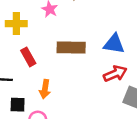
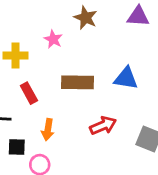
red arrow: (115, 74) -> (103, 126), moved

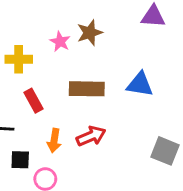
brown star: (86, 18) -> (90, 33), moved, turned 30
red arrow: (103, 126) -> (91, 136), moved

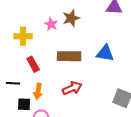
orange arrow: (54, 141) -> (38, 91), moved

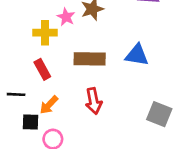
yellow cross: (23, 36) -> (45, 33), moved
red arrow: (72, 88) -> (94, 101), turned 102
orange arrow: (38, 91) -> (49, 105), turned 35

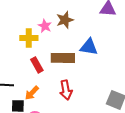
blue triangle: (137, 55) -> (89, 47), moved
red rectangle: (42, 69) -> (37, 65), moved

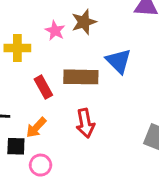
yellow cross: (29, 38) -> (17, 48), moved
blue triangle: (89, 47) -> (119, 61), turned 36

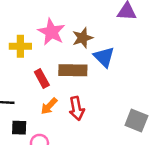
brown star: (84, 22) -> (83, 38), moved
pink star: (55, 31) -> (51, 32), size x1.6
orange arrow: (36, 127) -> (49, 106), moved

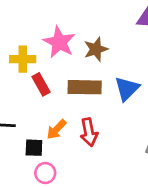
blue triangle: (104, 57) -> (127, 89), moved, turned 30
red rectangle: (42, 79) -> (41, 84), moved
black square: (19, 128) -> (34, 148), moved

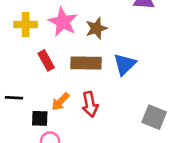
yellow cross: (23, 59) -> (26, 24), moved

